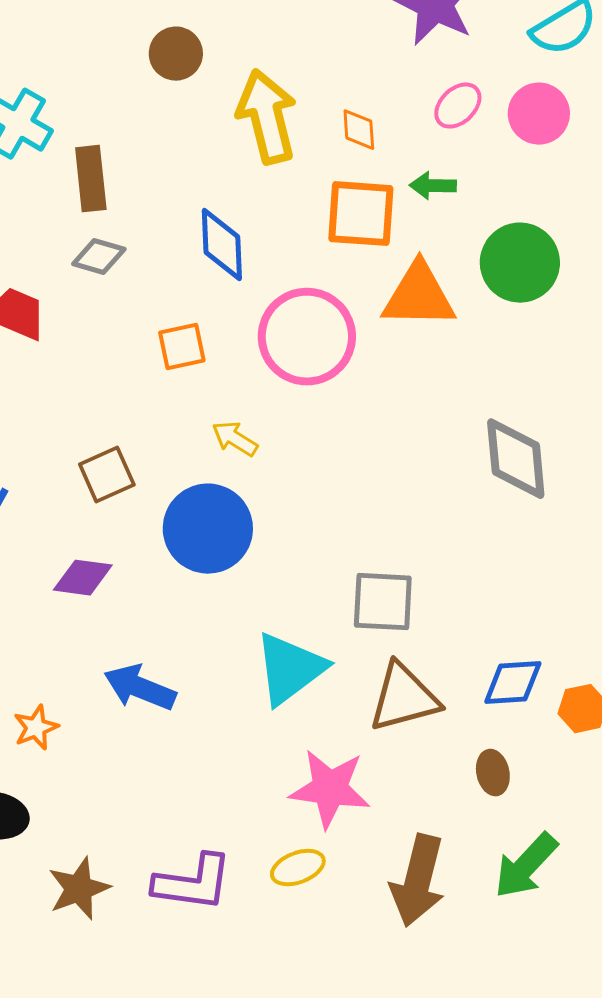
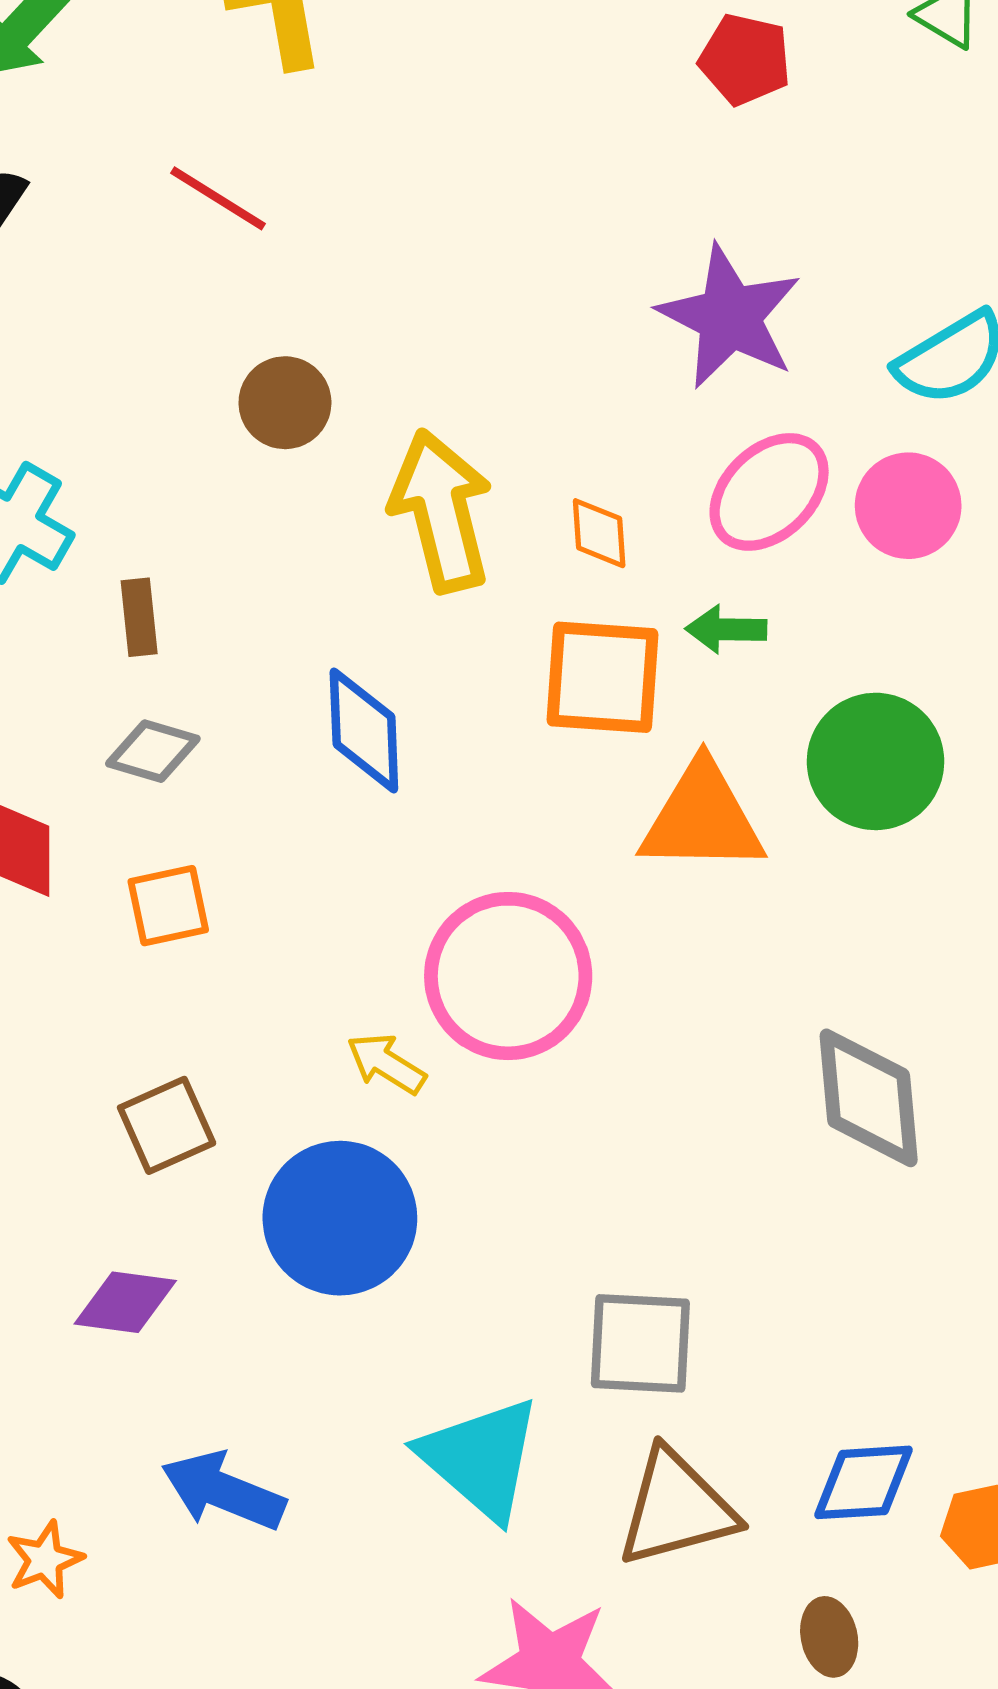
pink ellipse: (458, 106) -> (769, 492), size x1.5
brown rectangle: (91, 179) -> (139, 617), size x0.7
pink circle: (307, 337) -> (508, 976), moved
orange square: (182, 347) -> (168, 906), moved
cyan triangle: (290, 669) -> (481, 1458), turned -42

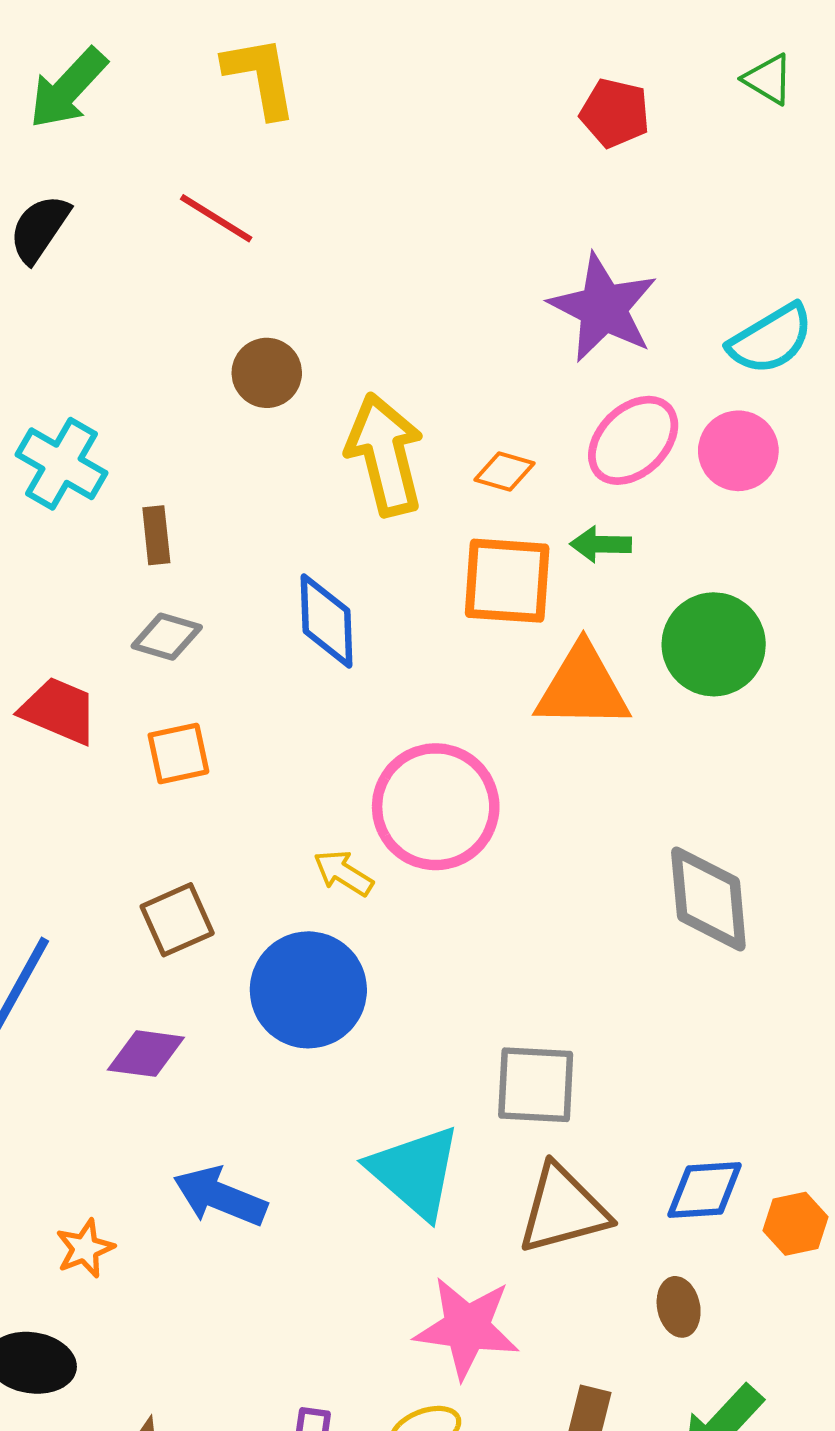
orange diamond: (599, 533) -> (505, 472), turned -70

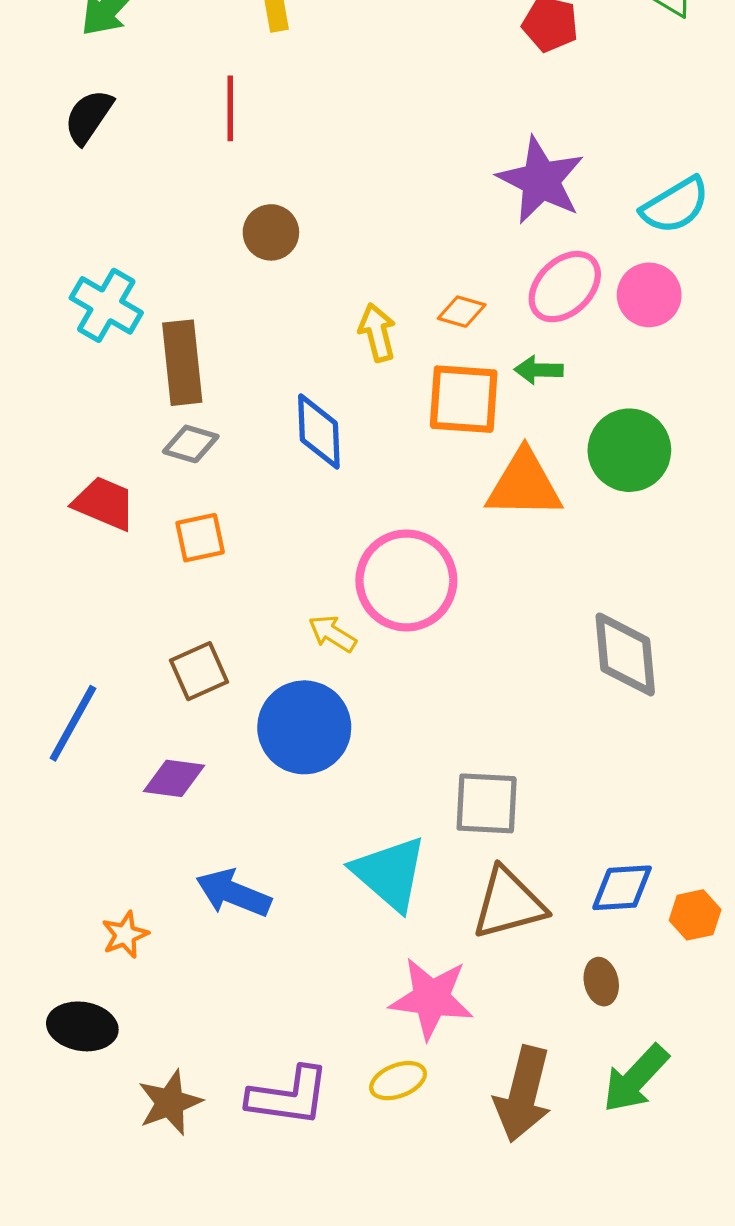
red line: (216, 218) -> (230, 108), turned 58
yellow arrow: (385, 455) -> (377, 332), moved, size x0.6
brown rectangle: (156, 535) -> (182, 363), size x1.8

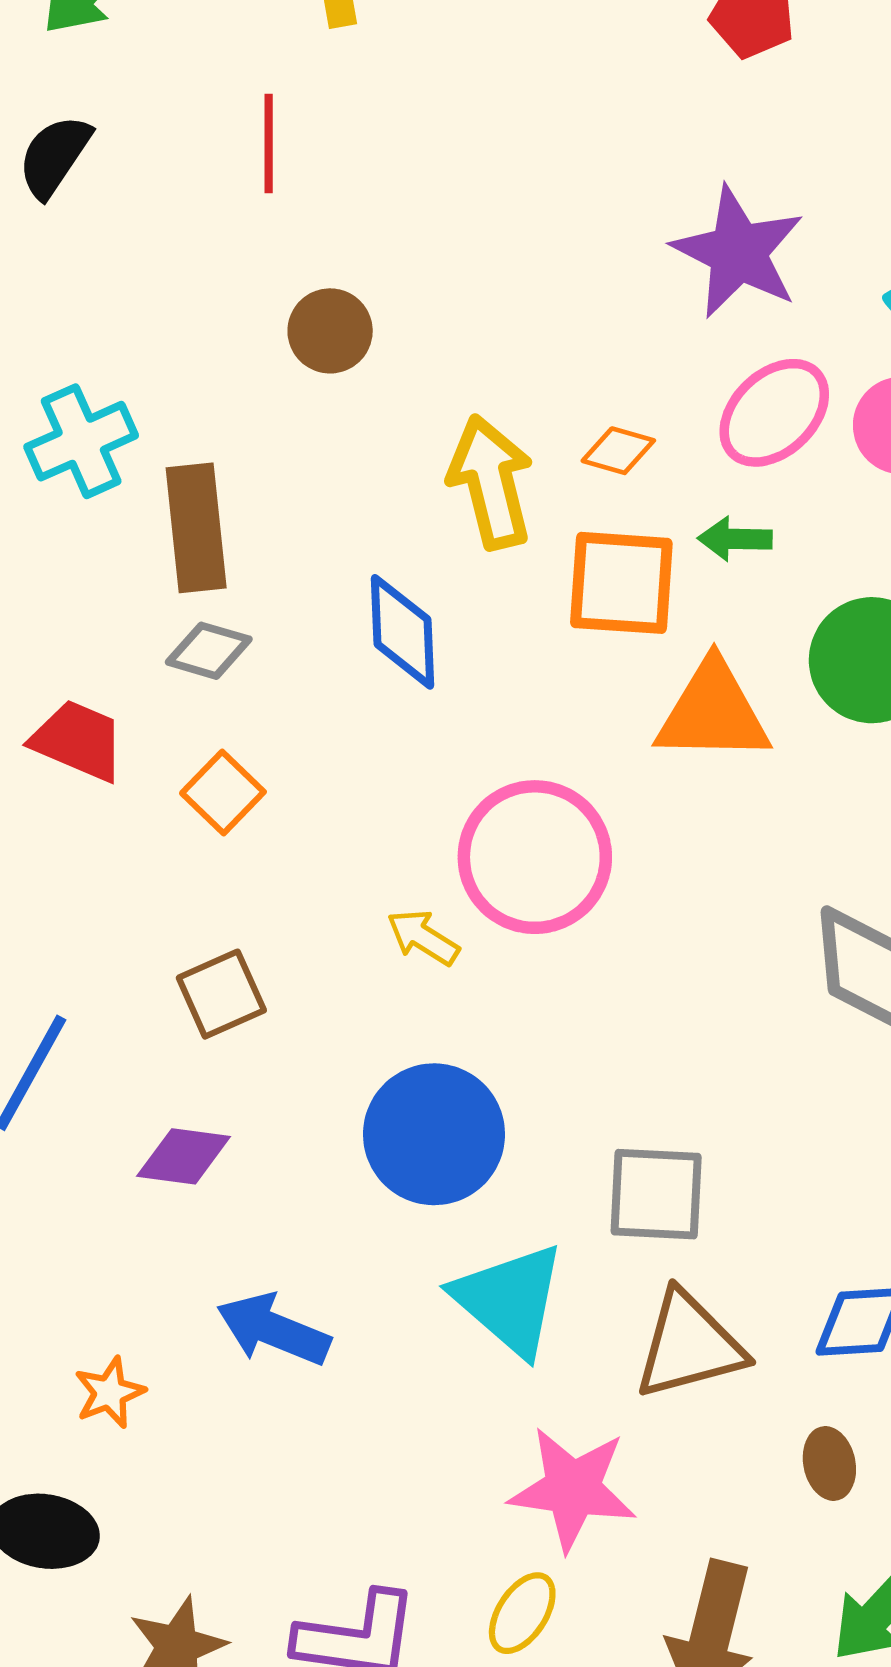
cyan cross: (106, 305) -> (81, 441), turned 36
yellow arrow: (377, 332) -> (491, 482), size x1.5
orange square: (200, 538) -> (223, 792), turned -34
blue circle: (304, 727) -> (434, 1134), moved
yellow ellipse: (398, 1081) -> (522, 1613), turned -36

